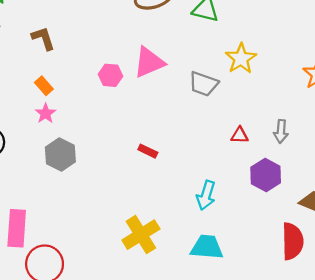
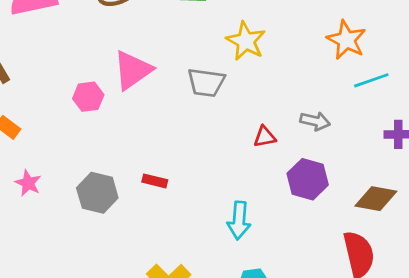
pink star: (46, 113) -> (28, 183), moved
gray arrow: (281, 131) -> (315, 121), turned -70
gray hexagon: (60, 155) -> (97, 193), moved

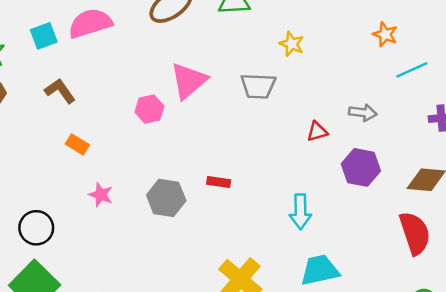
orange star: (346, 40) -> (385, 34), size x0.7
yellow star: (246, 41) -> (292, 44), size x0.7

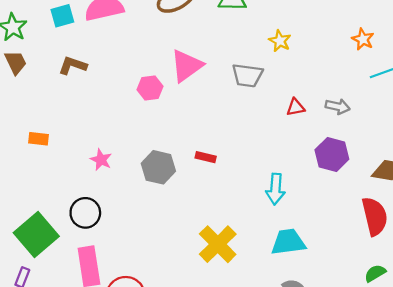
brown L-shape: (60, 91) -> (73, 65), turned -40
red triangle: (317, 132) -> (296, 107), moved
orange rectangle: (77, 144) -> (39, 139), moved, turned -30
black circle: (36, 228) -> (85, 213), moved

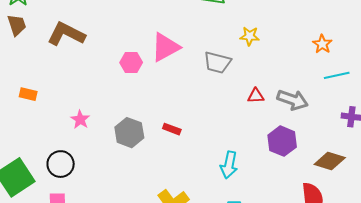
yellow star: (280, 41) -> (250, 36), turned -30
brown L-shape: (73, 65) -> (66, 34), size x1.5
gray arrow: (338, 106) -> (293, 100), size x1.4

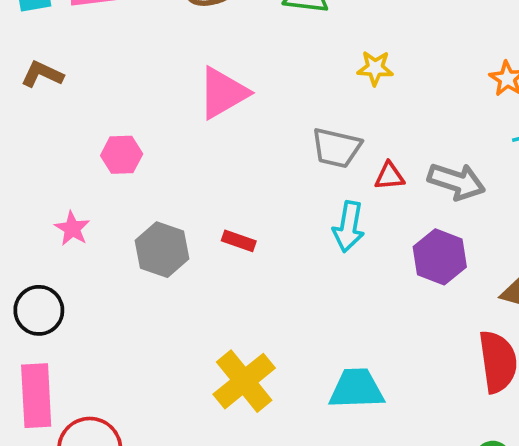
brown L-shape: (66, 34) -> (42, 74), size x0.6
pink hexagon: (131, 62) -> (122, 155), moved
gray trapezoid: (217, 63) -> (336, 148), moved
cyan arrow: (229, 165) -> (349, 227), moved

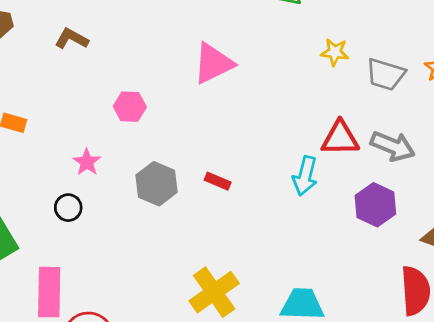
gray trapezoid: (336, 148) -> (386, 74), moved
red triangle: (389, 176) -> (340, 138), size x1.6
black circle: (39, 310) -> (68, 208), moved, size x0.7

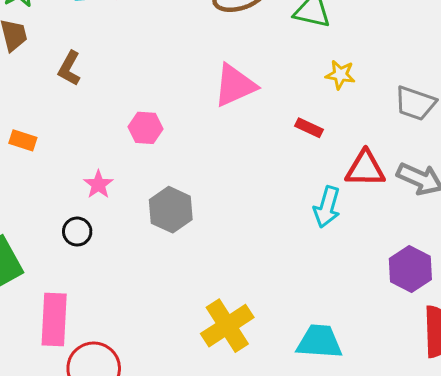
brown L-shape: (72, 39) -> (69, 68), moved, turned -92
yellow star: (335, 52) -> (340, 75), moved
red rectangle: (218, 181) -> (309, 128), moved
purple hexagon: (375, 205) -> (410, 269), moved

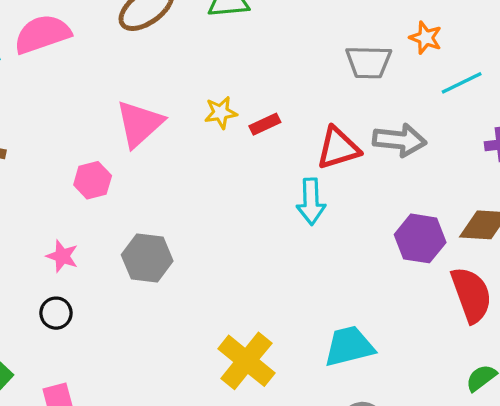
yellow star: (340, 75) -> (221, 113), moved
pink triangle: (235, 85) -> (139, 124), moved
red rectangle: (309, 128) -> (265, 124), turned -32

